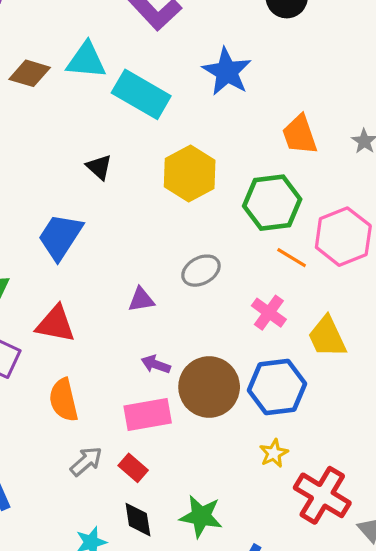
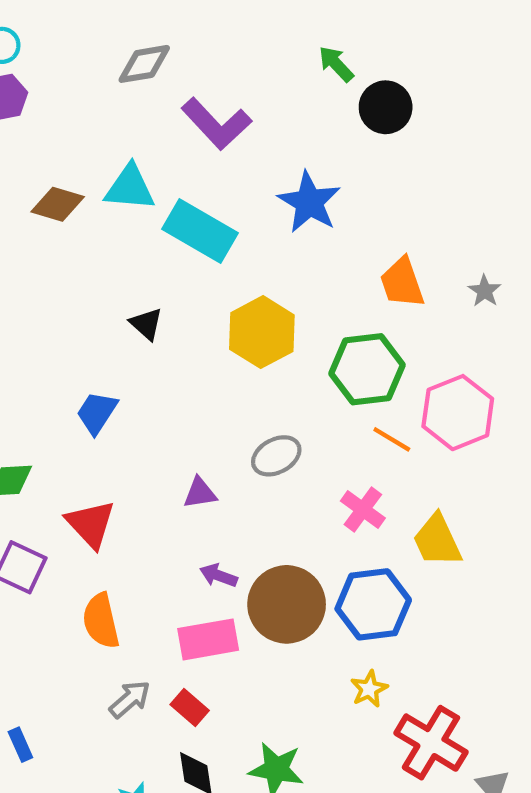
blue trapezoid: (60, 237) -> (97, 413), size x0.7
red triangle: (55, 324) -> (91, 524), turned 36

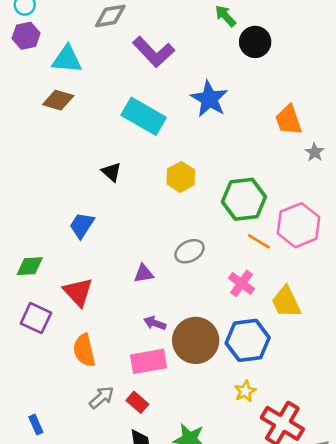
cyan triangle: (130, 188) -> (67, 59), moved
orange trapezoid: (402, 283) -> (289, 120), moved
yellow hexagon: (262, 332) -> (181, 177), size x0.7

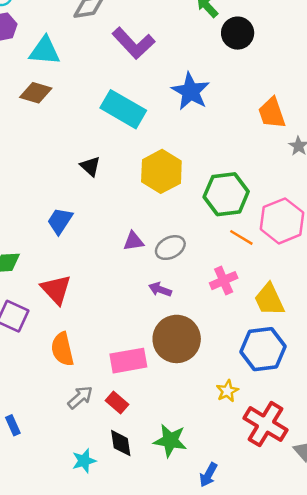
yellow hexagon: (181, 177) -> (161, 171), size x1.4
purple triangle: (144, 274) -> (133, 241), moved
pink cross: (241, 283) -> (224, 281), turned 30
purple arrow: (155, 323) -> (160, 289), moved
blue hexagon: (248, 340) -> (263, 349), moved

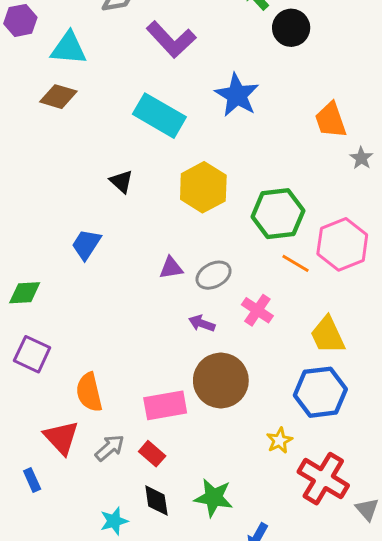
pink cross: (224, 281) -> (257, 310), moved, turned -32
red triangle: (56, 289) -> (61, 438), moved

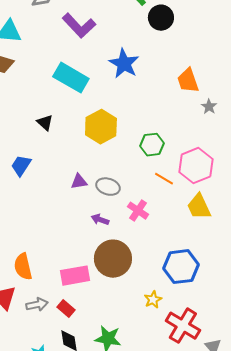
green hexagon: (278, 214) -> (152, 145), size x0.7
gray ellipse: (214, 275) -> (108, 187), turned 45
yellow trapezoid: (328, 335) -> (199, 207), moved
gray arrow: (110, 448) -> (37, 305), turned 30

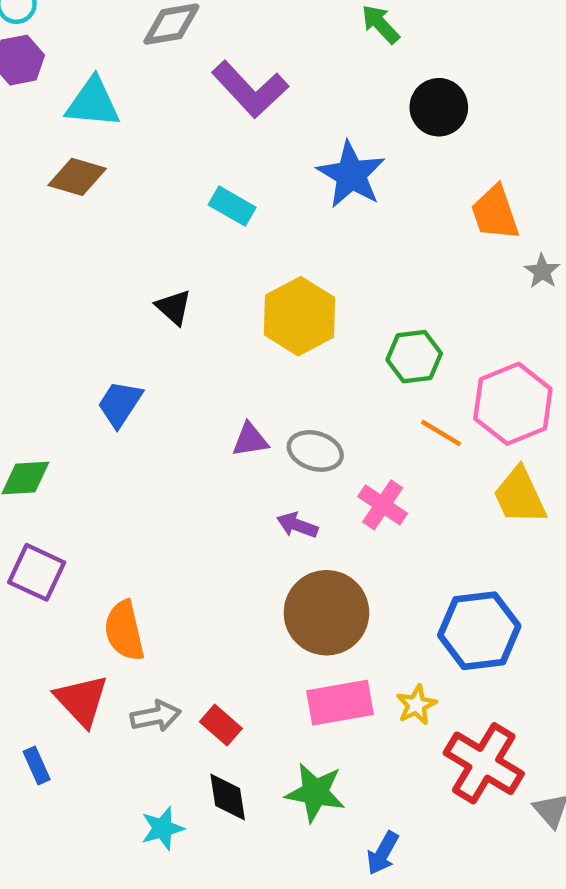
black circle: (161, 18) -> (439, 107), moved
cyan rectangle: (71, 78) -> (232, 206), size x0.6
pink rectangle: (75, 276) -> (340, 703), moved

